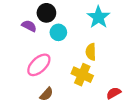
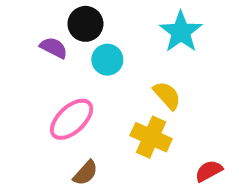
yellow semicircle: (91, 52) -> (167, 95), turned 140

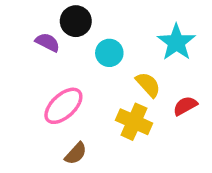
cyan star: (181, 32) -> (176, 42), moved
cyan circle: (107, 60) -> (109, 53), moved
red semicircle: (209, 171) -> (185, 106), moved

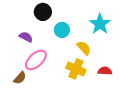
purple semicircle: (48, 42) -> (26, 37), moved
red semicircle: (185, 106) -> (105, 71), moved, turned 32
brown semicircle: (76, 153) -> (20, 78), moved

